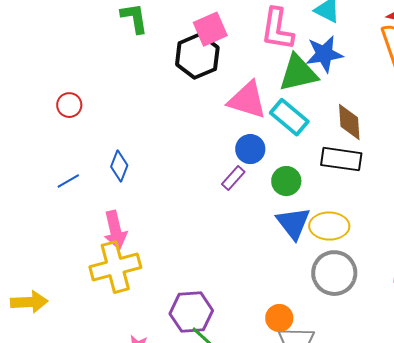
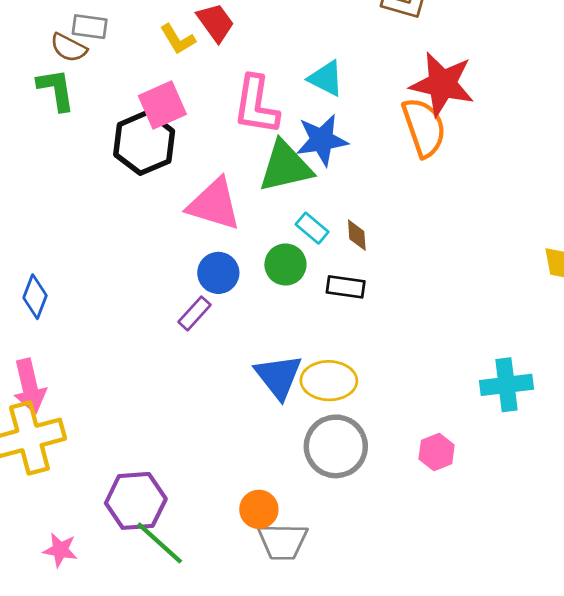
cyan rectangle: (289, 117) -> (312, 228), moved, size x0.6
brown diamond: (349, 122) -> (357, 235), size x0.6
black rectangle: (341, 159) -> (346, 287), size x0.7
green circle: (286, 181) -> (285, 265), moved

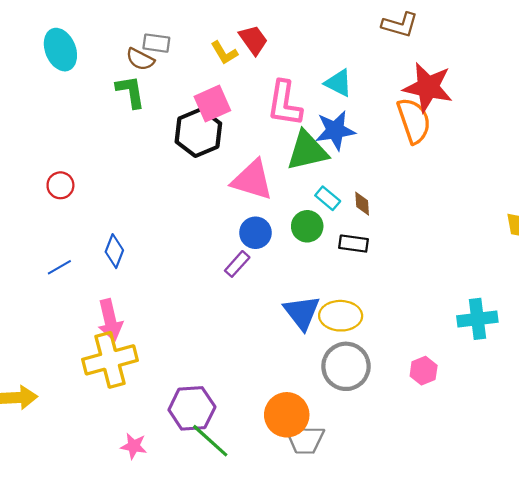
orange circle: (259, 509) -> (287, 415), size x1.5

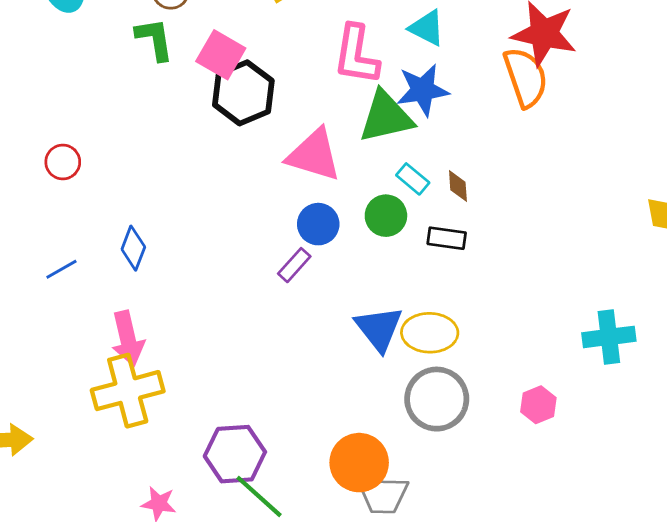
pink square: (212, 103) -> (221, 55), moved, turned -36

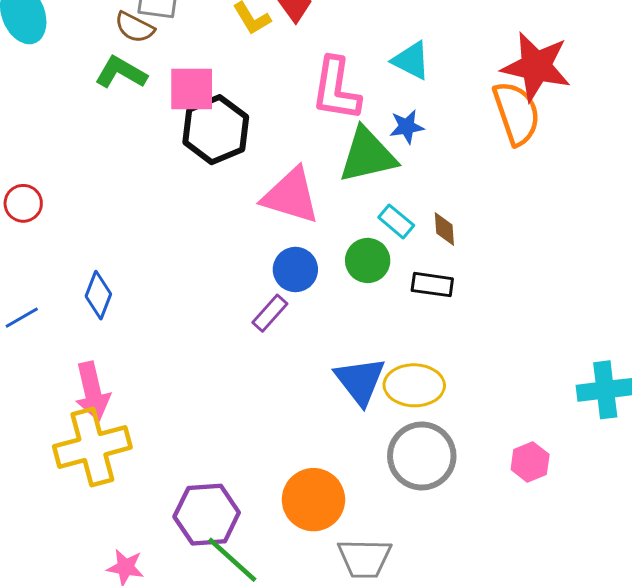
green L-shape: (155, 39) -> (121, 72), turned -51
pink square: (221, 55) -> (192, 89), turned -30
blue star: (423, 90) -> (407, 127), size x0.6
orange circle: (359, 463) -> (313, 500), moved

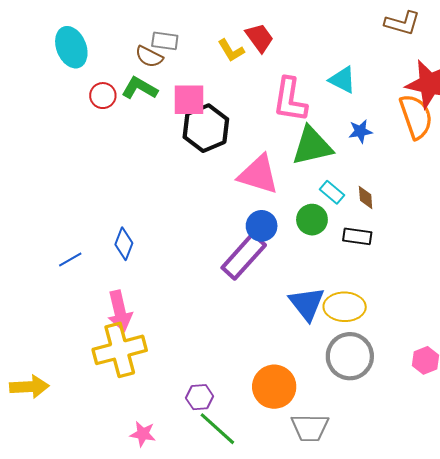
blue star: (407, 127) -> (360, 131), moved
red circle: (23, 203) -> (103, 96), moved
purple rectangle: (270, 313) -> (244, 256), size x1.8
purple hexagon: (207, 515) -> (200, 397), size x0.6

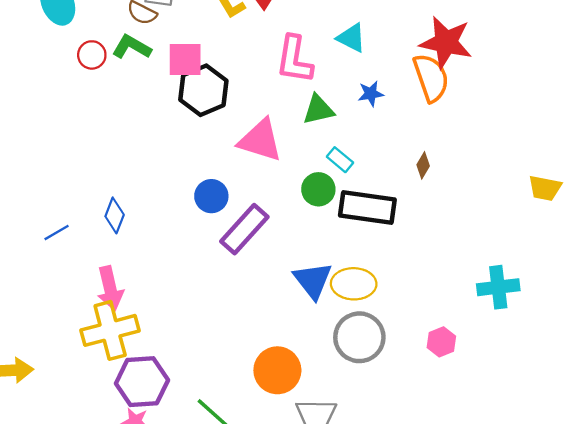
green triangle: (312, 146) -> (318, 110), size x0.7
brown diamond: (366, 198) -> (423, 165), moved, turned 35
blue circle: (262, 226) -> (211, 196), moved
black rectangle: (357, 236) -> (367, 208), size x1.8
purple hexagon: (200, 397) -> (142, 382), moved, size x1.8

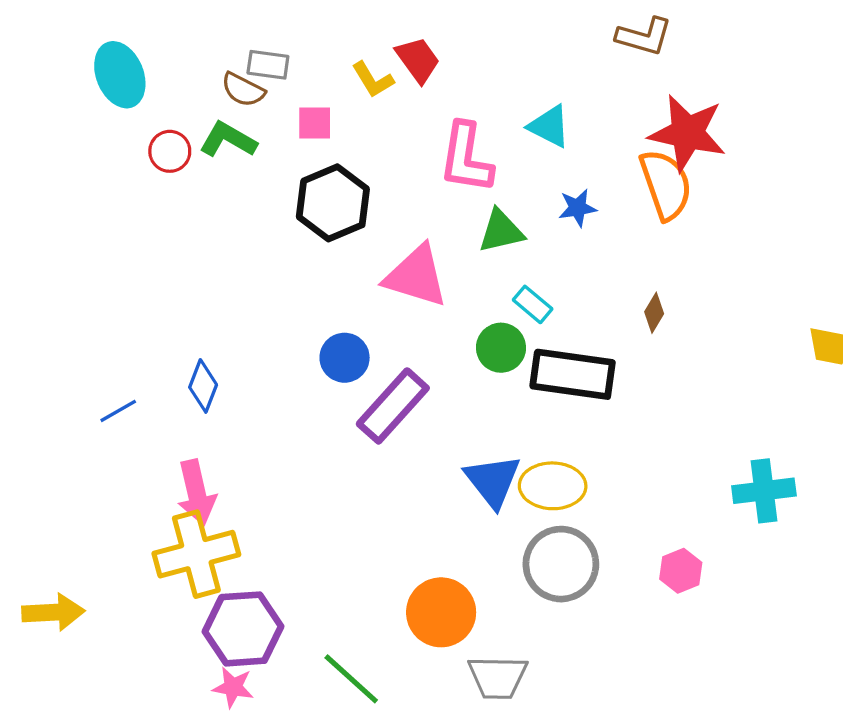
pink square: (185, 59) -> (315, 123), moved, size x0.7

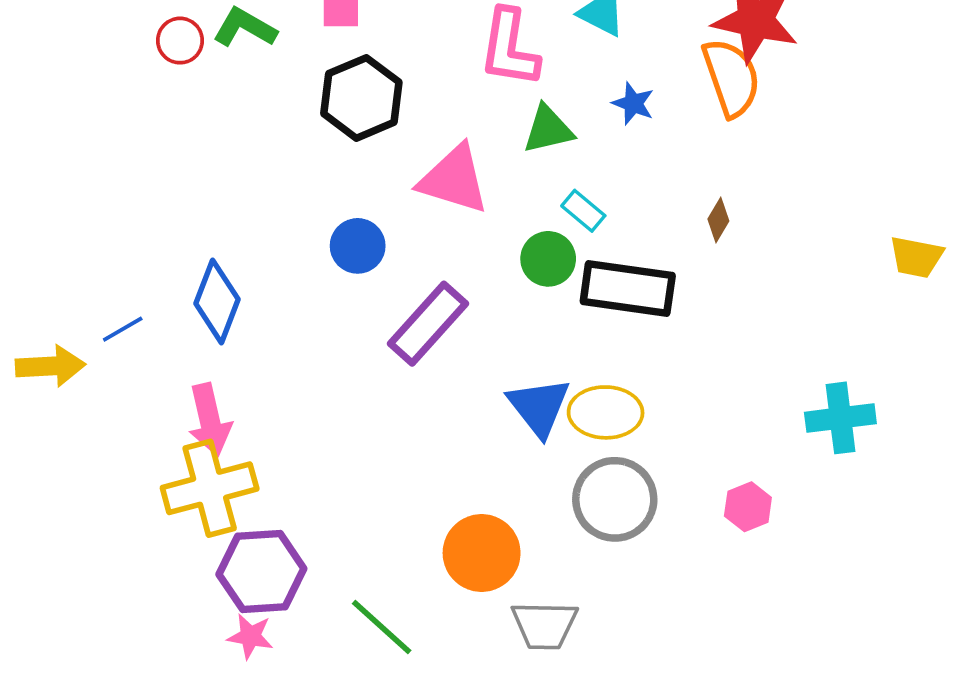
blue star: (578, 208) -> (633, 103), turned 30
blue circle: (345, 358) -> (358, 246), moved
blue diamond: (203, 386) -> (217, 301), size x1.4
yellow arrow: (53, 612) -> (51, 366), moved

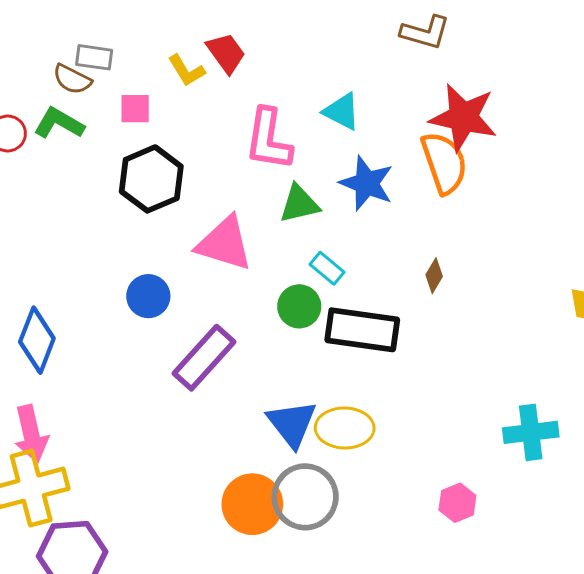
blue star: (633, 103) -> (367, 183), size x1.6
gray circle: (615, 499) -> (305, 497), moved
orange circle: (482, 553) -> (252, 504), moved

